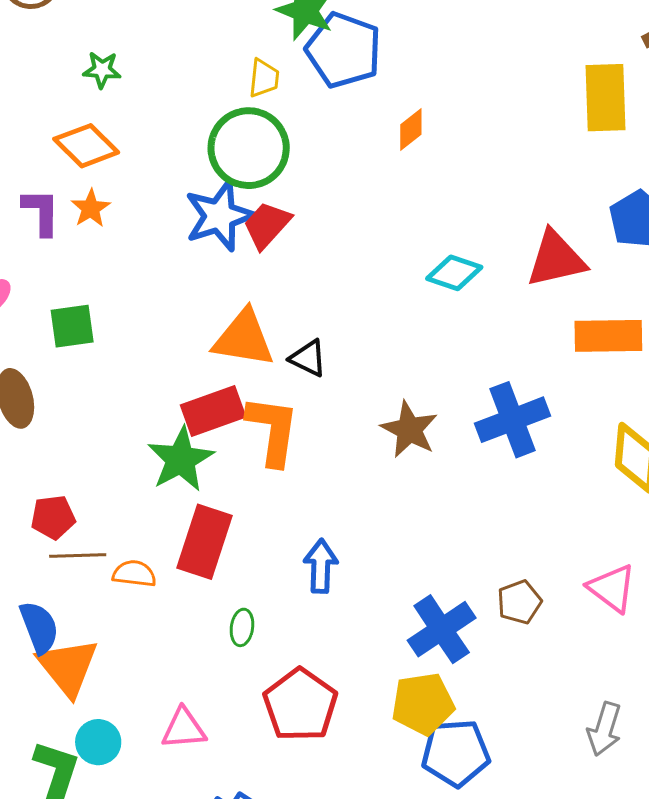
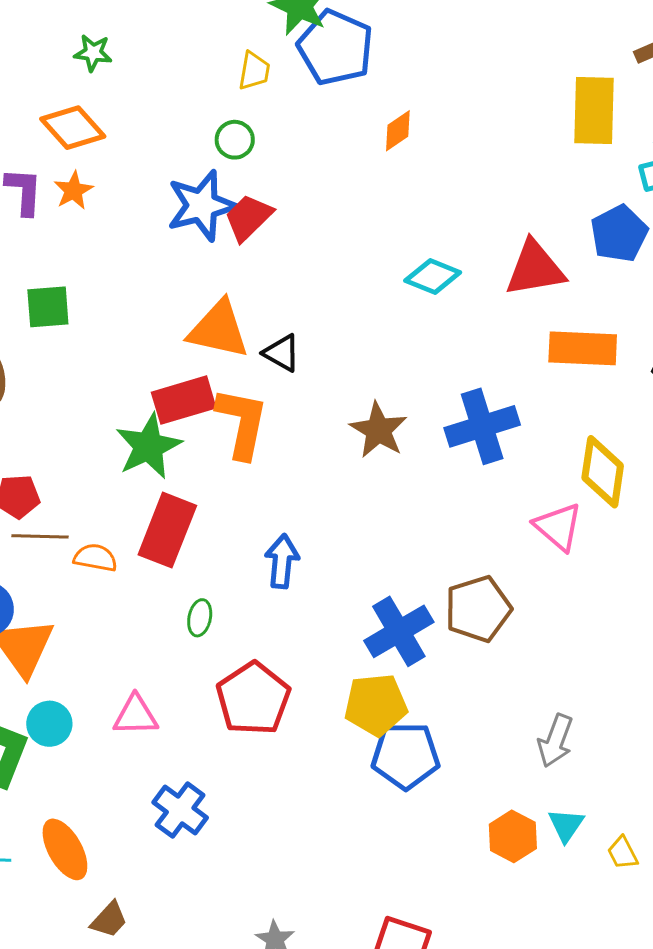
green circle: (249, 148) -> (235, 140), size x0.5
pink triangle: (612, 588) -> (558, 527), moved
brown pentagon: (519, 602) -> (478, 609), size x1.5

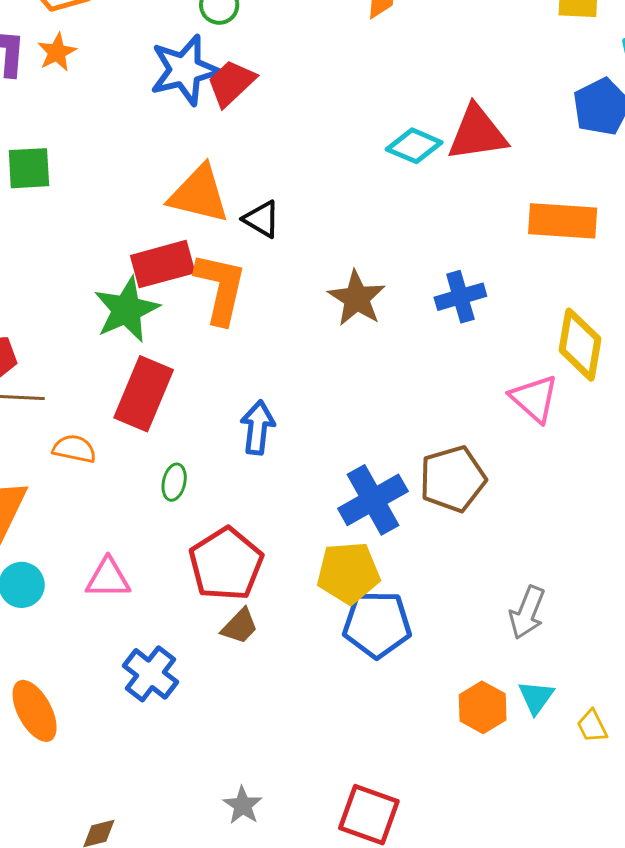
red triangle: (535, 269) -> (477, 133), moved
blue cross: (482, 426) -> (460, 297), size x0.7
orange semicircle: (95, 558) -> (74, 449), moved
brown trapezoid: (109, 920) -> (240, 626), moved

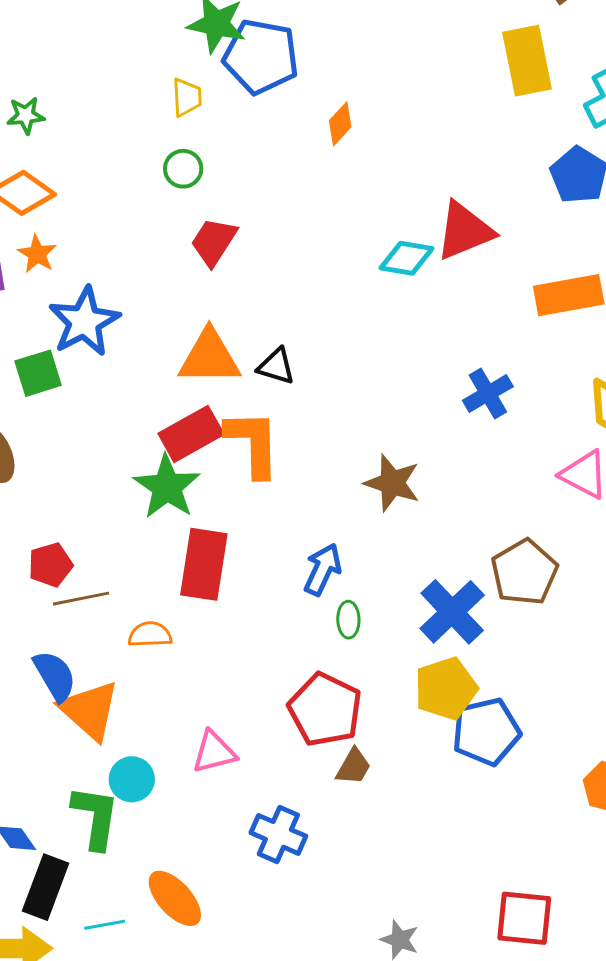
blue star: (185, 70) -> (84, 322), moved
brown star: (357, 298) -> (392, 483), moved
blue arrow: (258, 427) -> (323, 569), turned 32
green ellipse: (174, 482) -> (348, 620), moved

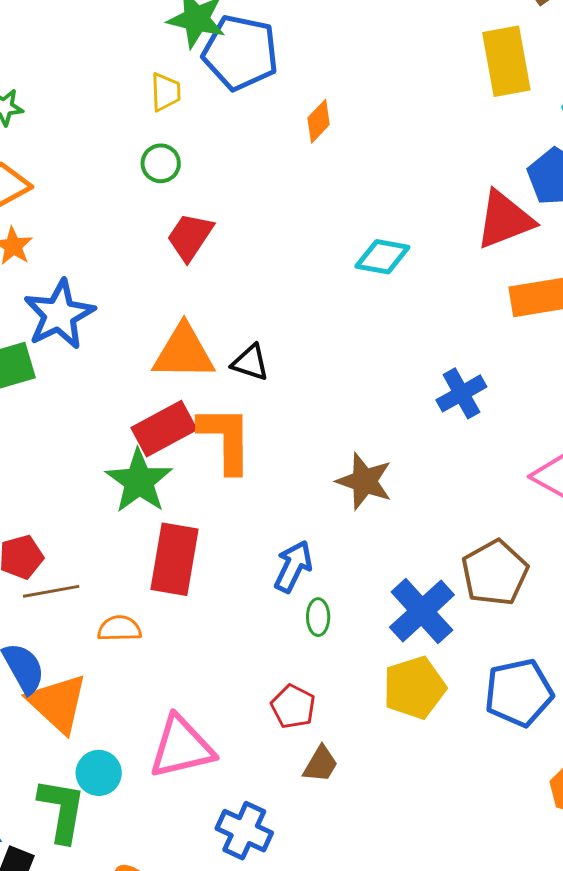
red triangle: (465, 231) -> (505, 220), moved
red pentagon: (325, 710) -> (293, 707), size x0.6
blue pentagon: (486, 732) -> (519, 693), moved
pink triangle: (214, 752) -> (181, 747), size x1.5

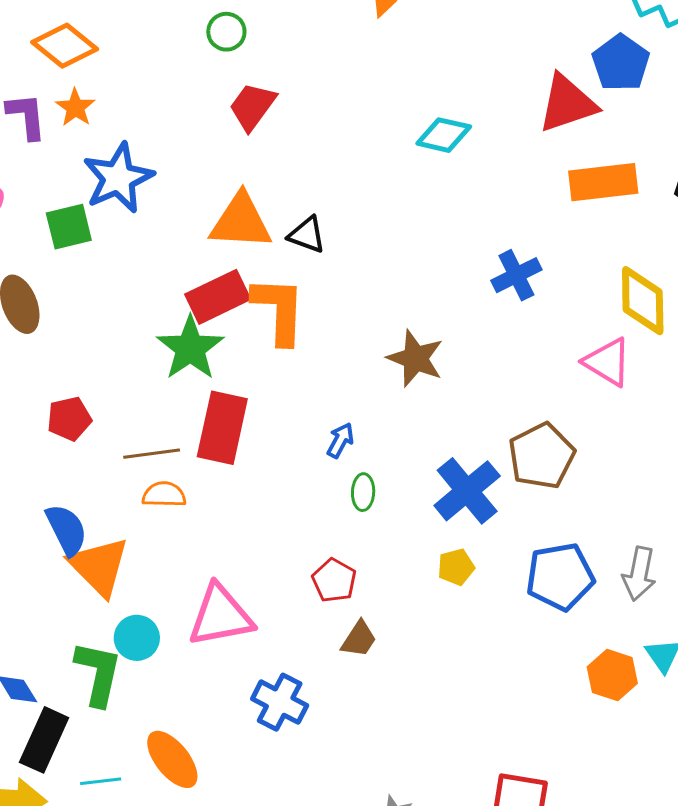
blue arrow: (293, 566) -> (340, 440), size x0.7
brown line: (51, 591) -> (152, 454), moved
yellow pentagon: (414, 688) -> (456, 567), size x0.6

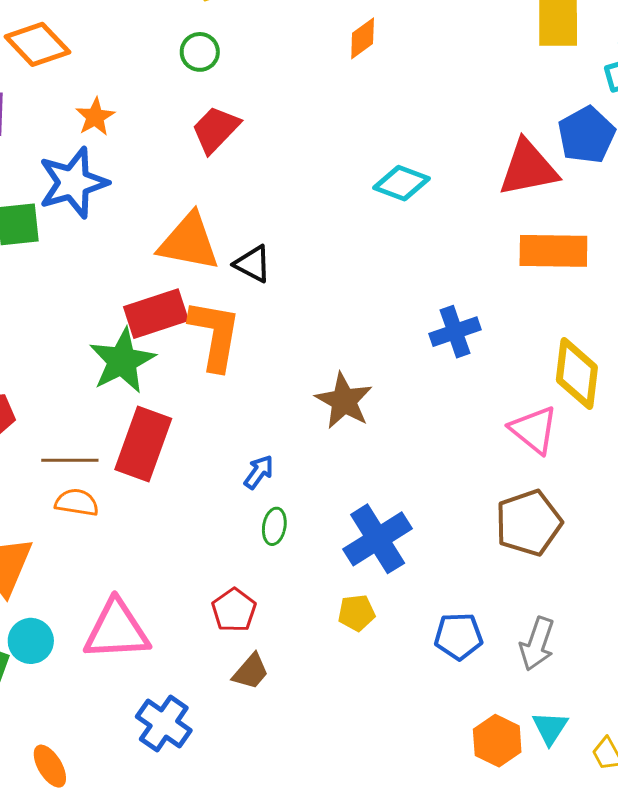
orange star: (75, 108) -> (95, 117), moved
brown pentagon: (542, 456) -> (529, 523), moved
blue pentagon: (560, 577) -> (458, 636), size x0.7
orange ellipse: (172, 759) -> (50, 766), size x0.7

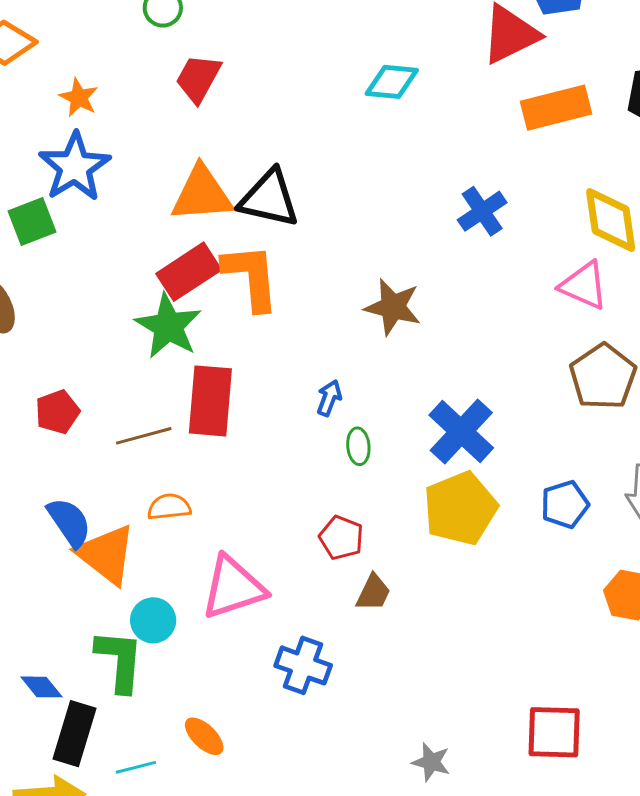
black triangle: (253, 264) -> (269, 198), size x1.6
orange semicircle: (77, 502) -> (169, 507), moved
yellow pentagon: (357, 613) -> (460, 508), size x2.0

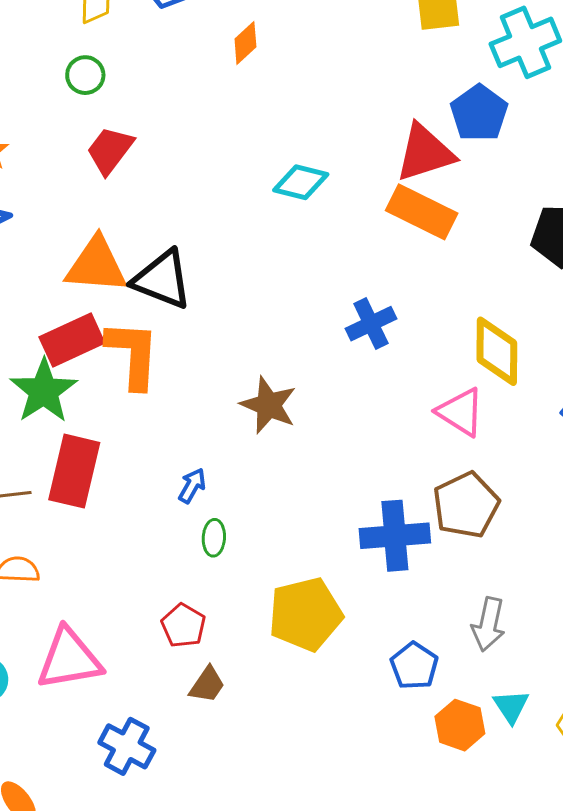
orange rectangle: (556, 108) -> (422, 212), moved, turned 32
blue cross: (461, 431) -> (395, 536), moved, turned 34
blue pentagon: (565, 504) -> (414, 666), moved, turned -30

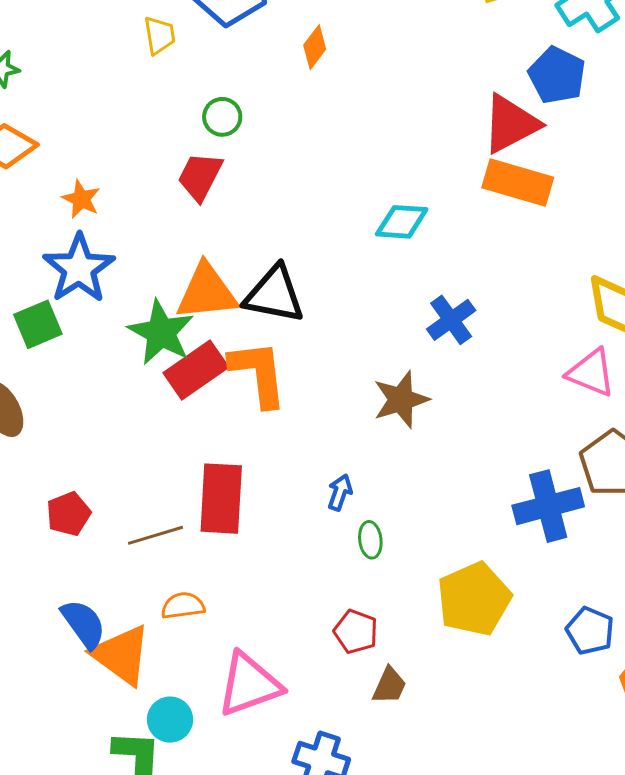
green circle: (85, 75) -> (222, 117), moved
cyan diamond: (301, 182) -> (402, 222), moved
blue cross: (371, 324) -> (451, 320), moved
green star: (44, 391) -> (161, 332), moved
brown star: (269, 405) -> (401, 400), turned -30

